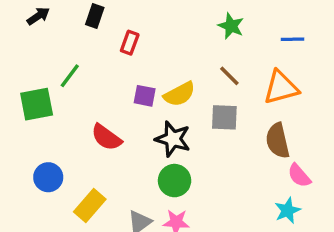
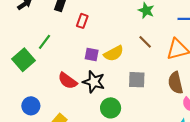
green square: (37, 104) -> (24, 60), turned -30
gray square: (224, 117) -> (137, 80), moved
black star: (173, 139) -> (94, 82), moved

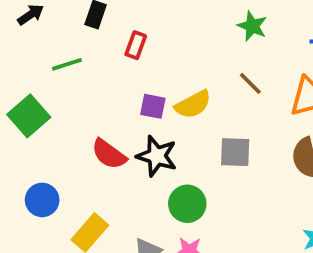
green line: (44, 42) -> (67, 64), moved, turned 35

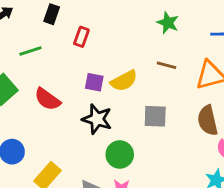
brown line: (250, 83) -> (166, 65), turned -30
red semicircle: (109, 154) -> (47, 99), moved

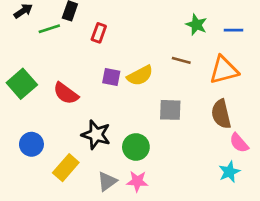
green star: (168, 23) -> (196, 25), moved
green line: (30, 51) -> (49, 29), moved
black star: (97, 119) -> (96, 135), moved

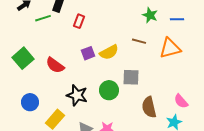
purple square: (111, 77) -> (88, 53), turned -32
brown semicircle: (221, 114) -> (149, 107), moved
green circle: (136, 147) -> (109, 90), moved

